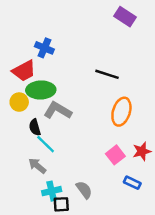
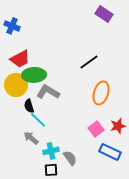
blue cross: (44, 48) -> (12, 26), moved
black line: (107, 74) -> (89, 62), turned -54
yellow circle: (19, 102) -> (16, 85), size x1.5
blue rectangle: (132, 183) -> (110, 152), size x1.5
cyan cross: (52, 191) -> (51, 151), moved

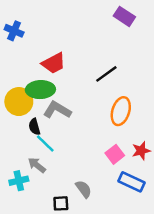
red trapezoid: (20, 59) -> (54, 63), moved
cyan cross: (51, 151) -> (19, 181), moved

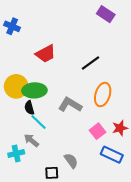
green ellipse: (40, 90) -> (34, 90), moved
gray L-shape: (57, 110) -> (70, 105), moved

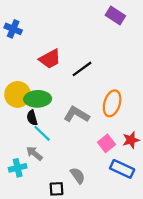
black line: (90, 63) -> (82, 69), moved

